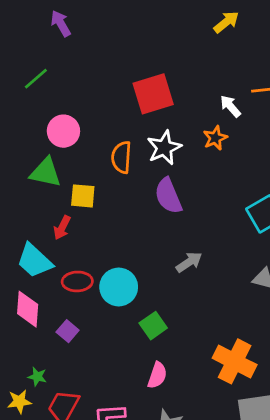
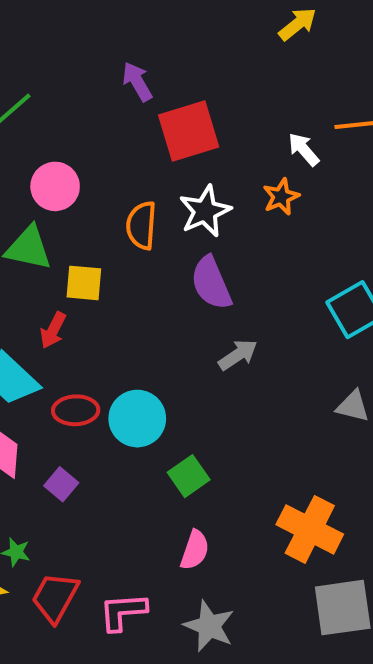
purple arrow: (61, 23) -> (137, 82), moved
gray arrow: (189, 262) -> (238, 355), moved

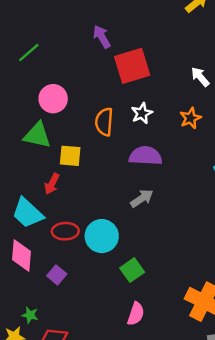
orange star: (281, 197) -> (190, 118), moved
white star: (205, 211) -> (142, 113), size x0.7
purple semicircle: (211, 283) -> (145, 156), turned 116
gray arrow: (238, 355) -> (142, 198), moved

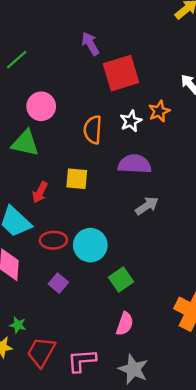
orange star: (190, 118) -> (159, 111), moved
yellow square: (70, 156) -> (77, 179), moved
gray arrow: (142, 198) -> (147, 206), moved
purple square: (57, 275) -> (58, 283), moved

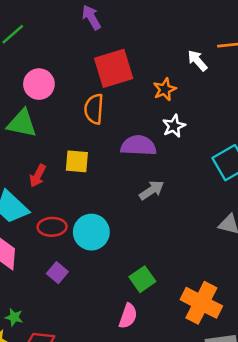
red square: (121, 73) -> (114, 68), moved
white star: (131, 121) -> (174, 126), moved
green square: (121, 280) -> (142, 279), moved

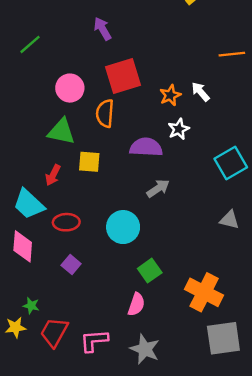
white arrow: (197, 60) -> (200, 92), moved
pink circle: (39, 84) -> (70, 88), moved
green triangle: (22, 123) -> (61, 132), moved
cyan circle: (91, 232) -> (123, 227), moved

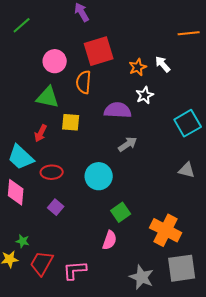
gray star: (145, 349) -> (142, 277), moved

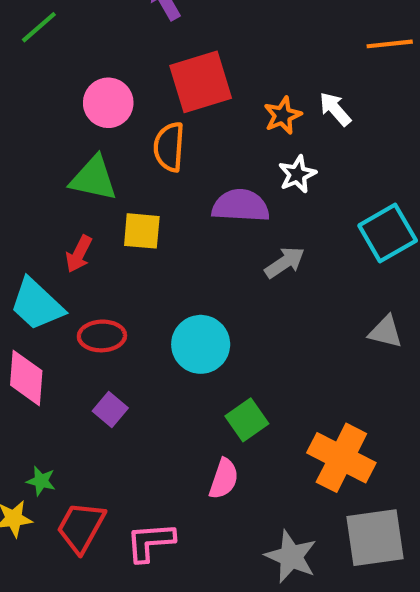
gray arrow: (128, 144) -> (285, 262), moved

